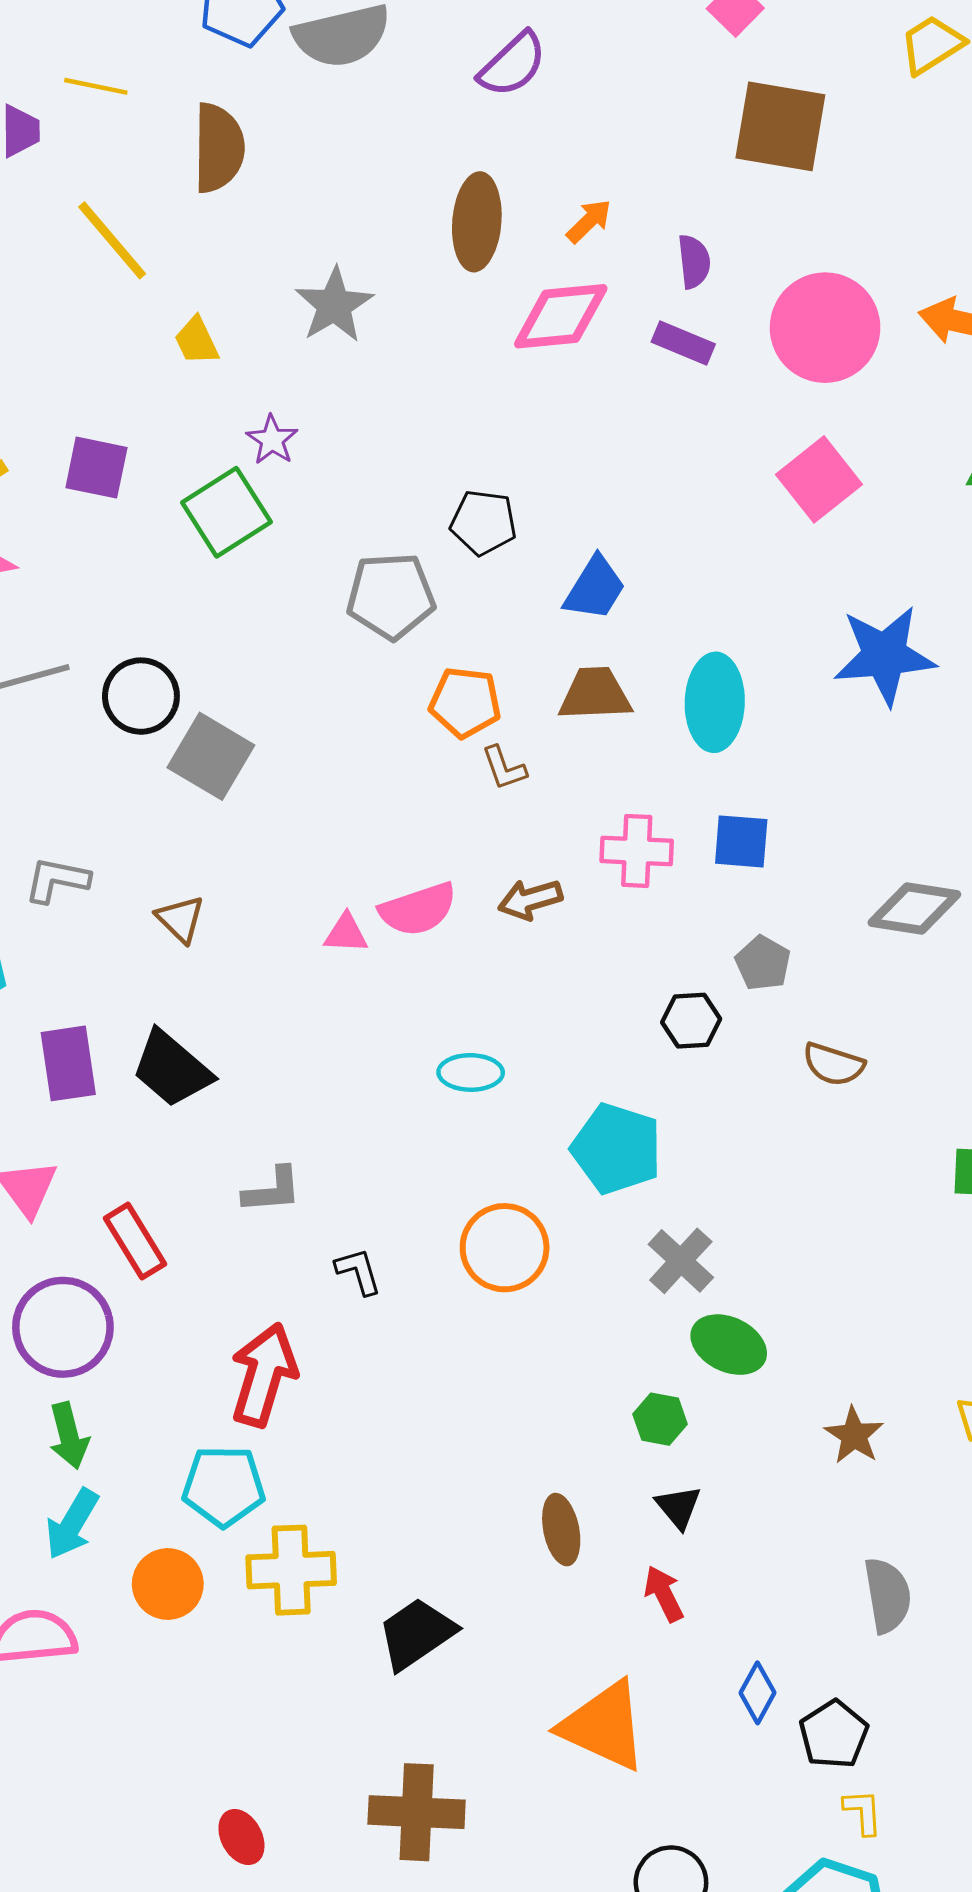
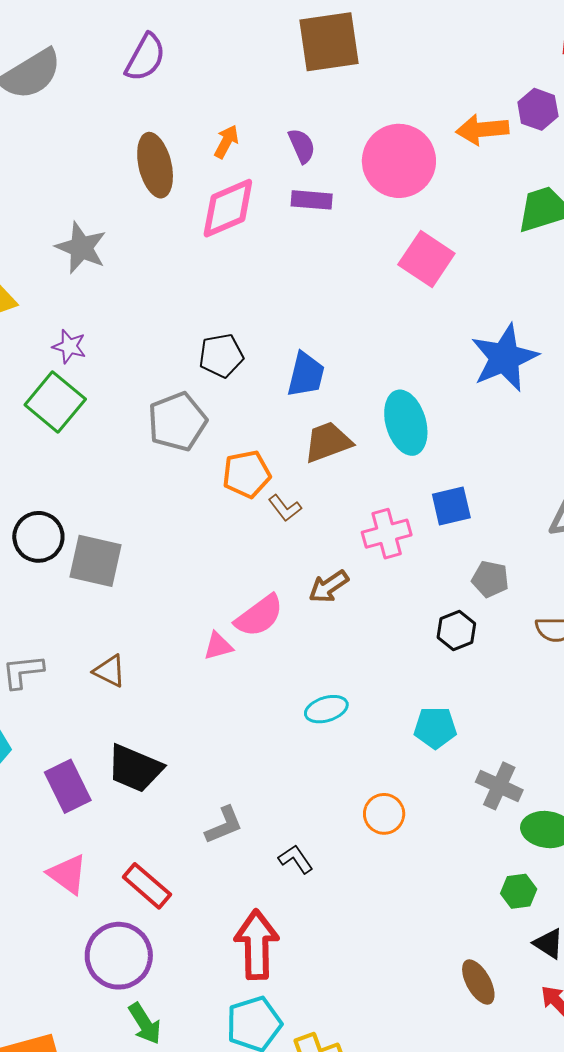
cyan pentagon: (617, 1149) -> (435, 728), size x0.7
orange circle: (505, 1248) -> (384, 814), size x0.7

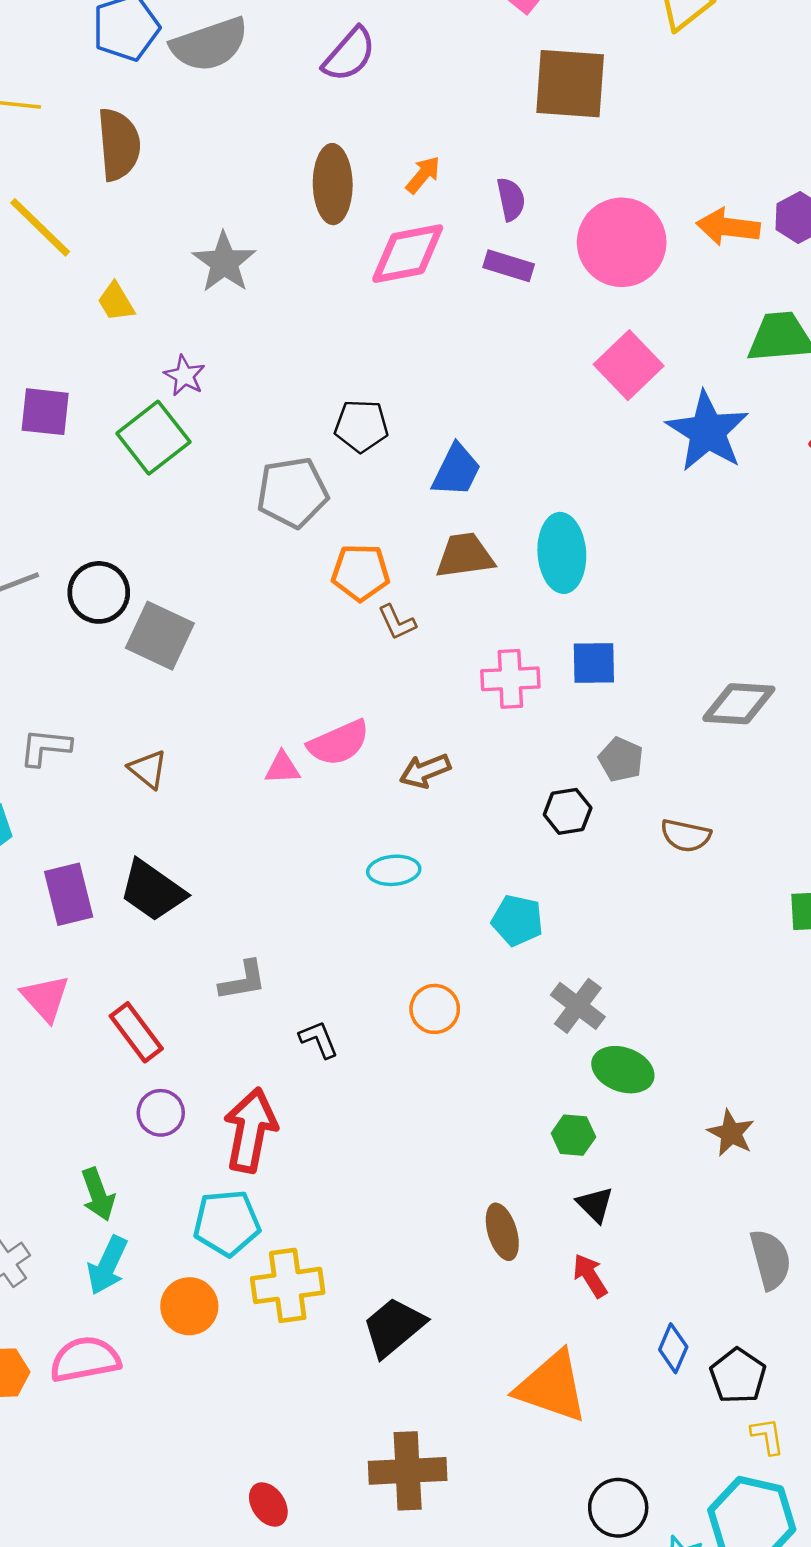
blue star: (504, 358) -> (707, 431), moved, turned -30
brown arrow: (329, 586) -> (425, 771), moved
purple circle: (119, 956) -> (161, 1113), moved, size x0.6

